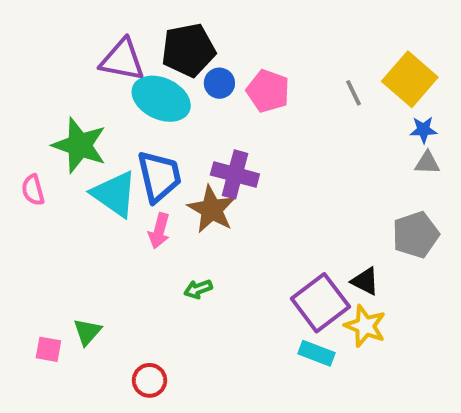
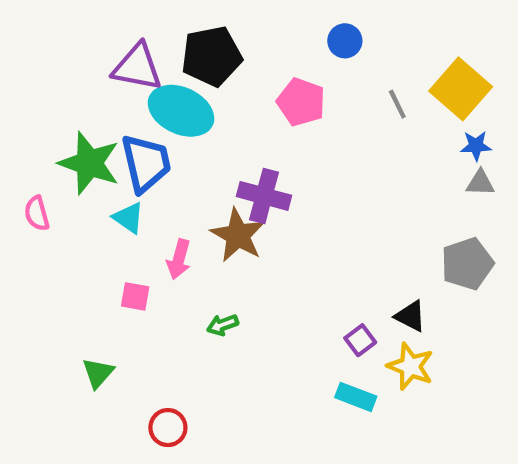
blue circle: (219, 83) -> (345, 41), moved
blue trapezoid: (159, 176) -> (146, 163), moved
cyan triangle: (115, 194) -> (129, 218), size x0.6
purple square: (320, 303) -> (360, 340), size x0.5
pink square: (48, 349) -> (135, 296), moved

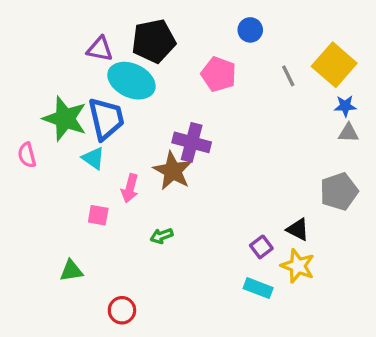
purple triangle: (137, 67) -> (100, 49), size x0.7
green triangle: (98, 373) -> (71, 271), turned 40

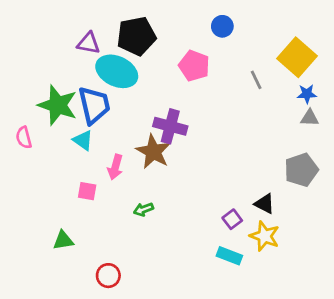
gray line: (288, 76) -> (256, 80), moved

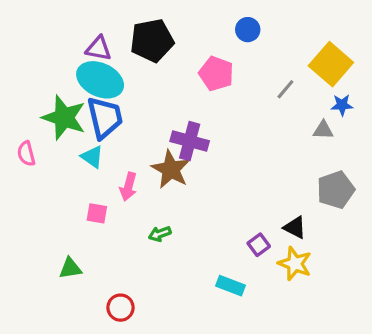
cyan ellipse: (117, 71) -> (100, 80), moved
gray line: (256, 80) -> (285, 89), turned 66
gray triangle: (310, 118) -> (323, 130), moved
cyan rectangle: (229, 256) -> (230, 286), moved

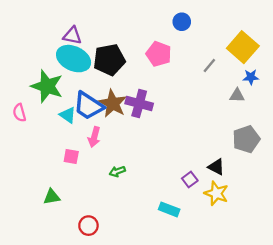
black pentagon: (152, 41) -> (109, 60), moved
blue trapezoid: (105, 118) -> (88, 106), moved, turned 136
brown star: (171, 169) -> (113, 104), moved

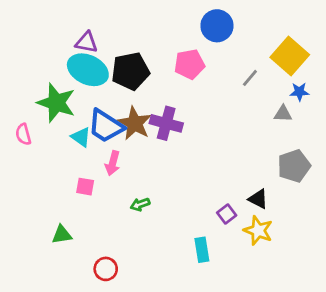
blue circle: (182, 22) -> (217, 26), size x1.5
pink pentagon: (159, 54) -> (190, 64), turned -30
cyan rectangle: (169, 209) -> (202, 250), turned 60

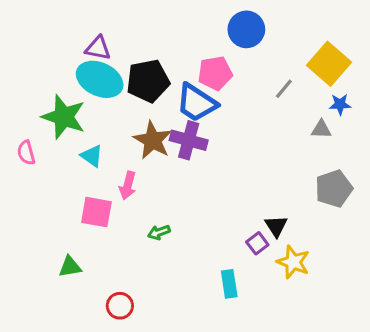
blue trapezoid: (106, 126) -> (196, 103), moved
pink square: (85, 187) -> (96, 212), size x1.5
black triangle: (258, 199) -> (276, 226), moved, turned 30

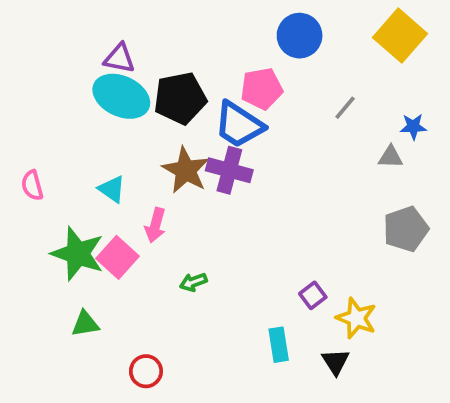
yellow square: (329, 64) -> (400, 36), moved
green star: (64, 117) -> (78, 254), moved
pink square: (96, 212) -> (117, 257), turned 32
black triangle: (276, 226) -> (336, 362), moved

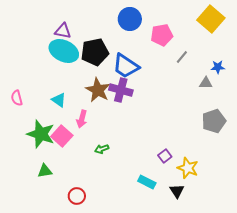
blue circle: (300, 36) -> (130, 19), moved
pink pentagon: (262, 89) -> (162, 35), moved
cyan rectangle: (279, 345) -> (147, 182), turned -54

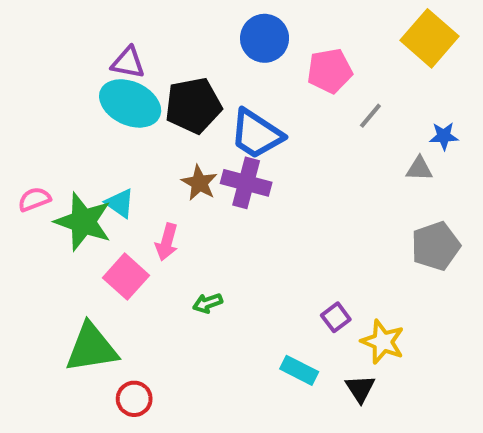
brown star: (98, 90) -> (199, 183), size x0.7
pink semicircle: (17, 98) -> (34, 199), turned 84
green star: (41, 134) -> (83, 222), moved
green triangle: (45, 171) -> (91, 348), size x1.8
red circle: (77, 196) -> (134, 399), moved

